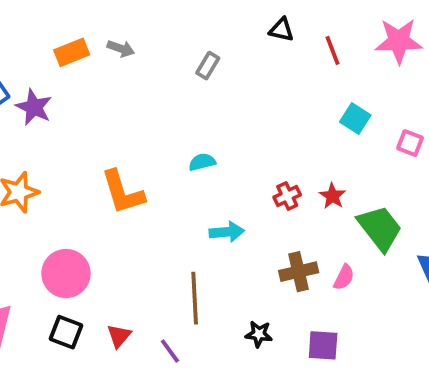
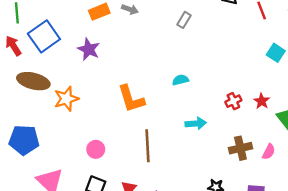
purple star: (34, 107) -> (89, 49), moved
pink circle: (66, 274) -> (96, 149), size x0.6
brown line: (195, 298) -> (148, 146), moved

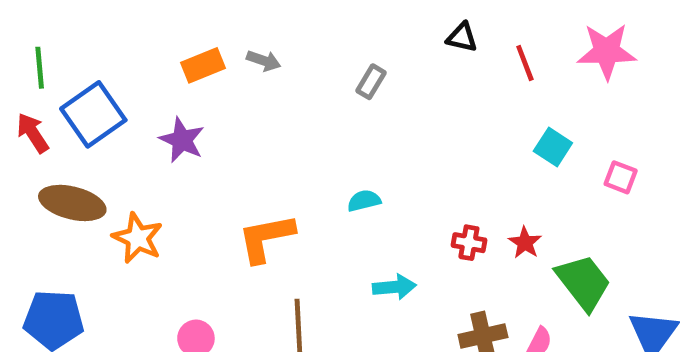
orange star: (66, 99) -> (138, 238), turned -30
orange L-shape: (131, 99) -> (266, 238), turned 96
red cross: (233, 101) -> (469, 243), turned 35

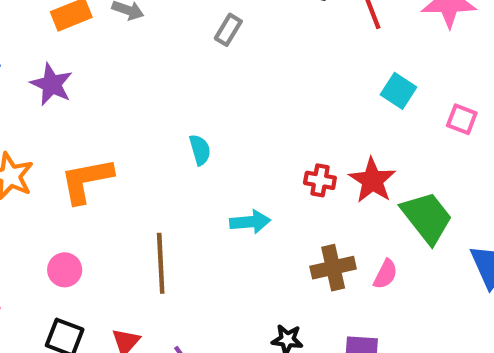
cyan semicircle: (364, 201) -> (200, 150), moved, turned 88
orange L-shape: (266, 238) -> (86, 180), moved
red star: (525, 243) -> (372, 180), size x1.5

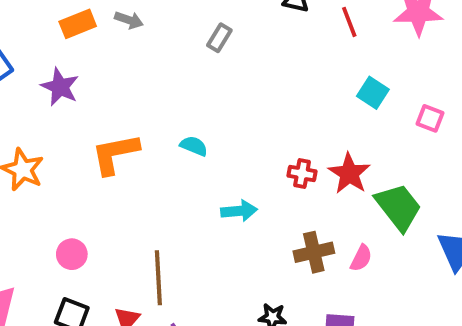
cyan semicircle: (200, 150) -> (194, 146), turned -52
orange L-shape: (86, 180) -> (115, 154), moved
brown line: (161, 263) -> (158, 278), moved

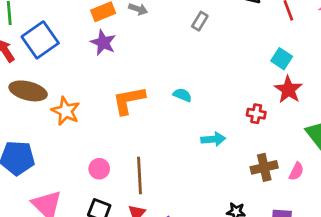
purple star: (60, 87) -> (103, 43), moved
cyan square: (373, 93) -> (282, 59), moved
red star: (349, 173) -> (288, 90), moved
brown line: (158, 278) -> (139, 175), moved

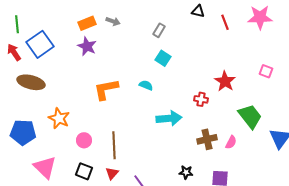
cyan square: (282, 59) -> (163, 58), moved
orange star: (66, 111) -> (59, 118), moved
cyan arrow: (213, 139) -> (169, 118), size x1.4

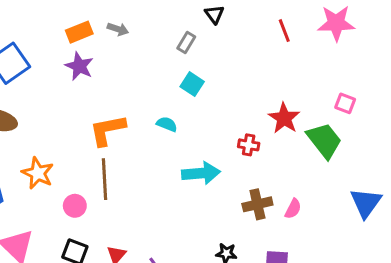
black triangle: (198, 11) -> (214, 14), moved, turned 40
green trapezoid: (250, 116) -> (324, 140), moved
brown line: (114, 145) -> (105, 179), moved

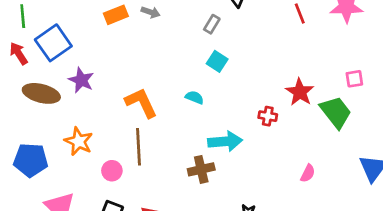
purple star: (79, 66) -> (81, 80), moved
pink square: (345, 103) -> (354, 79), turned -30
orange L-shape: (107, 130) -> (141, 103), turned 76
brown cross: (257, 204) -> (201, 169), moved

